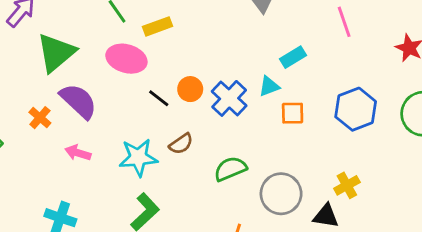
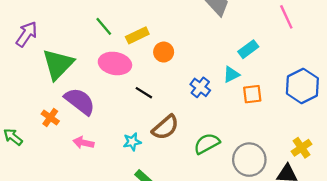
orange circle: (190, 89) -> (164, 52), moved
blue cross: (229, 98) -> (200, 87), size x0.7
brown semicircle: (181, 144) -> (165, 127), size x1.4
cyan star: (138, 157) -> (132, 142), size x0.6

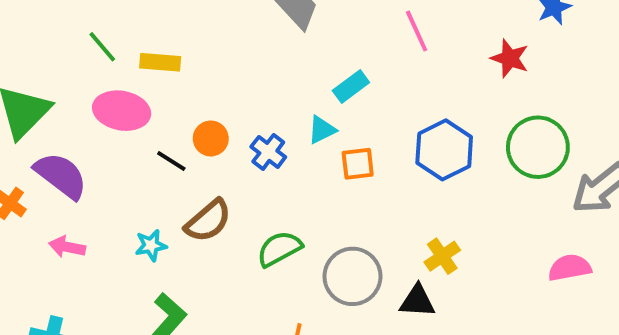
yellow rectangle: (137, 35) -> (160, 62), turned 30
orange circle: (164, 52) -> (211, 138), moved

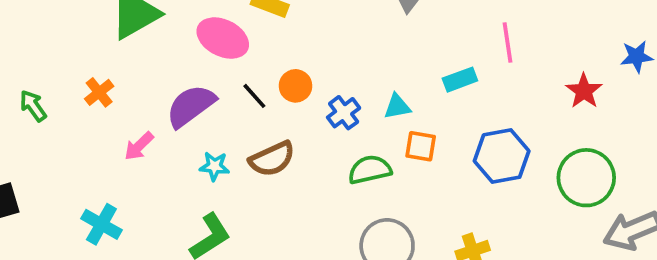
cyan rectangle: (351, 86) -> (460, 80), moved
purple semicircle: (61, 176) -> (191, 106), moved, turned -90
pink arrow: (67, 247) -> (139, 146), turned -72
green semicircle: (279, 249) -> (370, 170), moved

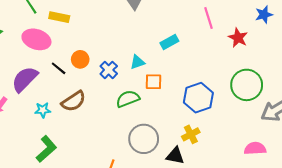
pink line: (507, 42) -> (209, 18), moved
blue hexagon: (502, 156) -> (198, 98), moved

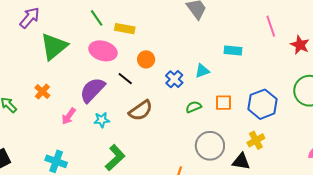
cyan rectangle: (169, 42) -> (233, 51), turned 36
orange circle: (80, 59) -> (146, 59), moved
orange square: (154, 82) -> (224, 103), moved
green semicircle: (128, 99) -> (194, 107), size x0.7
cyan star: (43, 110) -> (102, 120), moved

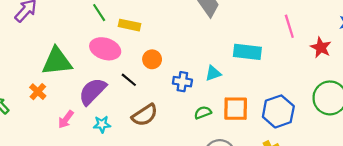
green triangle: (54, 46) -> (57, 61), moved, turned 32
cyan rectangle: (233, 51) -> (247, 52), size x1.4
blue cross: (174, 79) -> (182, 82), turned -36
orange square: (224, 103) -> (236, 109), size x1.4

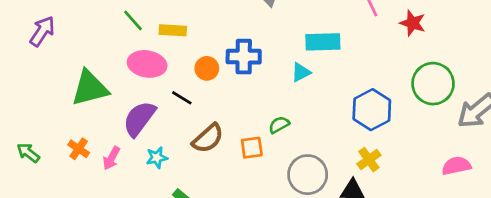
cyan triangle: (213, 73) -> (301, 72), moved
blue cross: (182, 82) -> (244, 57), moved, size x1.4
orange cross: (38, 92) -> (79, 149), moved
orange square: (236, 109) -> (252, 148), moved, size x0.7

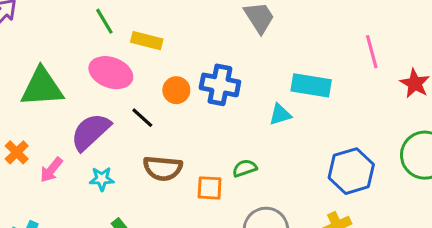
brown semicircle: (208, 138) -> (163, 168), turned 36

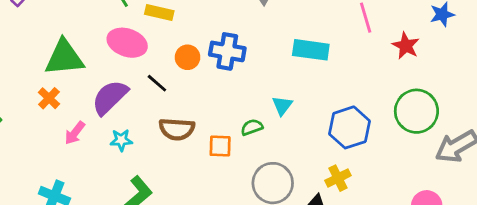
cyan triangle: (280, 115) -> (282, 106), moved, turned -35
orange cross: (17, 152) -> (49, 98), moved

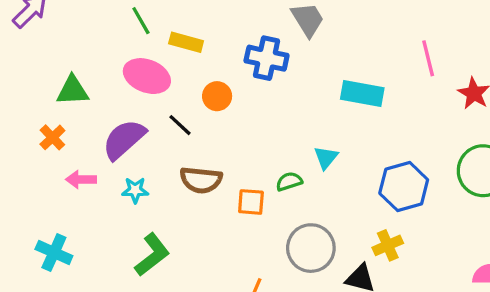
blue cross: (227, 51) -> (267, 58), moved
green triangle: (64, 58) -> (73, 91), size x0.7
pink arrow: (75, 133) -> (81, 179), turned 50

